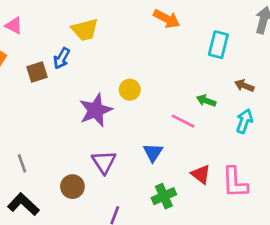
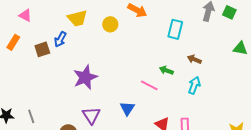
yellow circle: (130, 90) -> (110, 24), moved

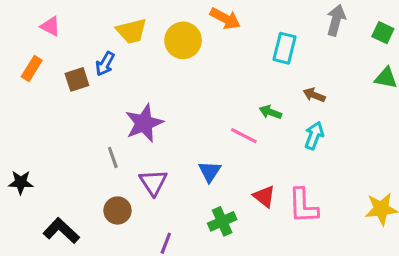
green square: (229, 12) -> (383, 33), moved
yellow circle: (110, 24) -> (183, 40), size x1.5
gray line: (31, 116) -> (113, 157), moved

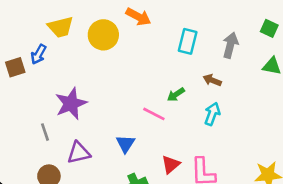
gray arrow: (336, 20) -> (230, 45), moved
green arrow: (270, 112) -> (176, 94), turned -54
purple triangle: (153, 182) -> (79, 153), turned 50
red triangle: (264, 196) -> (171, 164), turned 42

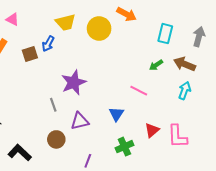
brown arrow: (212, 80) -> (185, 64), size x1.5
green arrow: (176, 94) -> (156, 65), moved

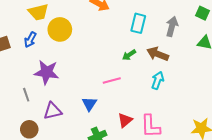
yellow circle: (99, 28) -> (60, 29), moved
blue arrow: (48, 44) -> (30, 40), moved
purple star: (74, 82) -> (47, 72), turned 30
pink line: (139, 91) -> (112, 80), turned -42

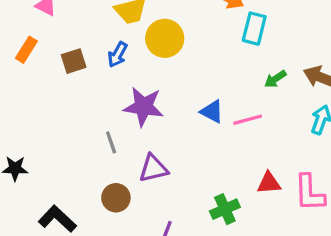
cyan rectangle: (138, 23) -> (254, 29), moved
blue triangle: (89, 104) -> (212, 112), moved, turned -35
red triangle: (125, 120) -> (269, 183), turned 35

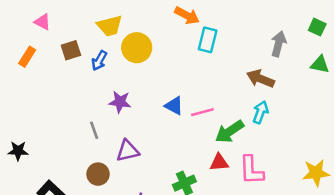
brown square: (74, 61) -> (71, 50), moved
green arrow: (275, 79) -> (230, 132), moved, size x1.6
purple star: (144, 107) -> (120, 102), size x0.7

